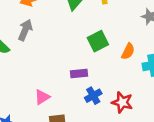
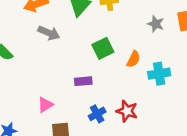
gray arrow: (25, 30) -> (49, 33), moved, turned 90
blue cross: (93, 96) -> (97, 114), moved

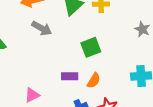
orange semicircle: (134, 59) -> (94, 81), moved

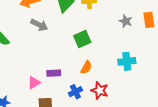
purple rectangle: (70, 76) -> (54, 73), moved

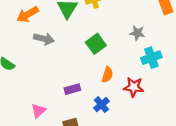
gray star: (126, 21) -> (137, 33), moved
pink triangle: (34, 83) -> (38, 111), moved
red star: (100, 90) -> (134, 87), moved

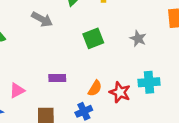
cyan cross: (151, 58) -> (149, 82), moved
orange semicircle: (107, 75) -> (95, 88), moved
blue cross: (101, 105) -> (84, 111), moved

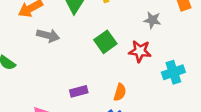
gray star: (138, 39) -> (152, 20), moved
red star: (120, 92) -> (140, 51), moved

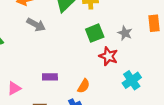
green square: (105, 42) -> (95, 33), moved
cyan cross: (173, 72) -> (132, 80), turned -30

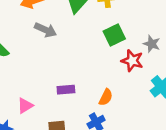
gray star: (125, 33) -> (152, 44), moved

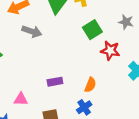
gray star: (152, 44) -> (126, 22), moved
pink triangle: (25, 106) -> (21, 99), turned 40

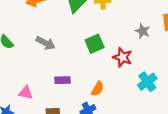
green square: (92, 30) -> (95, 44), moved
gray arrow: (32, 31) -> (46, 43), moved

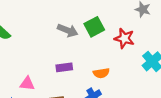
gray arrow: (46, 43) -> (68, 30), moved
orange semicircle: (98, 89) -> (101, 73), turned 56

